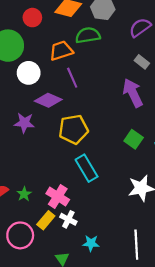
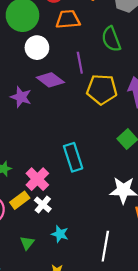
green semicircle: (88, 35) -> (111, 39), moved, turned -115
orange trapezoid: (61, 51) -> (68, 19), moved
yellow pentagon: (73, 129) -> (102, 89), moved

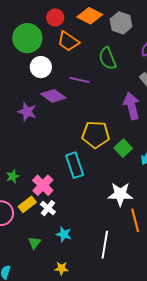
orange trapezoid: (68, 19) -> (68, 41), turned -140
purple line: (80, 63) -> (79, 80), turned -66
yellow pentagon: (102, 89) -> (96, 135), moved

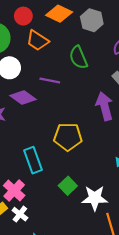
green square: (123, 148) -> (68, 186), moved
cyan rectangle: (75, 165) -> (33, 160), moved

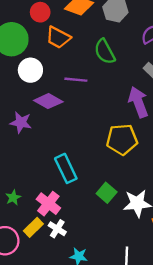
yellow pentagon: (68, 137) -> (122, 139), moved

